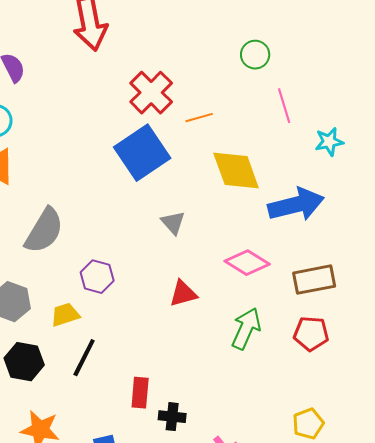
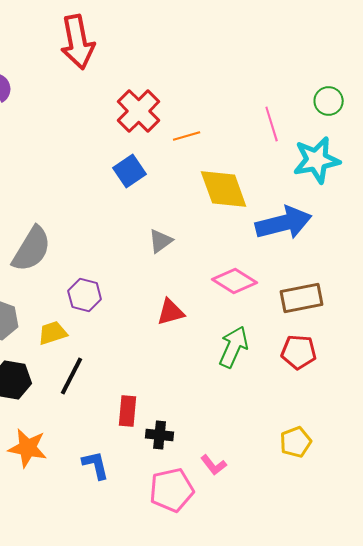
green circle: (255, 55) -> (329, 101), moved
cyan star: (329, 142) -> (317, 160), size x1.6
blue square: (142, 153) -> (130, 171), size x0.6
gray triangle: (173, 223) -> (161, 241), turned 36

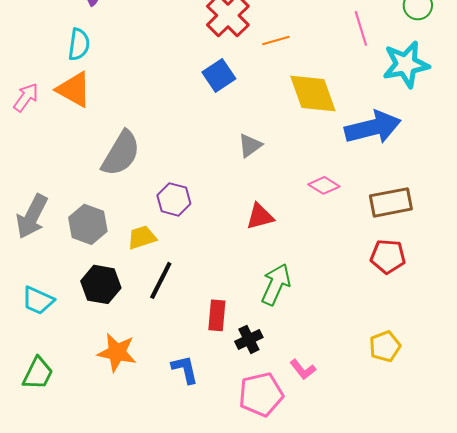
pink diamond: (235, 281) -> (324, 185), size x0.7
green arrow: (234, 347) -> (276, 284), moved
black cross: (160, 435) -> (249, 339), turned -32

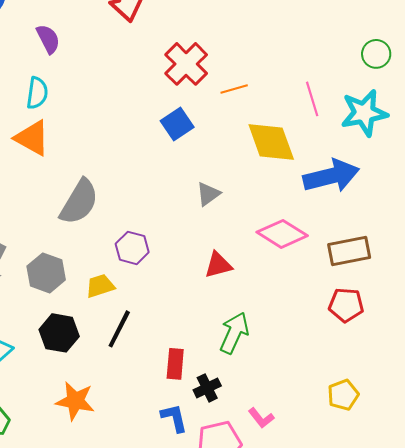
pink line: (361, 28) -> (312, 99), moved
pink diamond: (324, 185) -> (282, 234), size x1.6
blue L-shape: (185, 369) -> (174, 418), moved

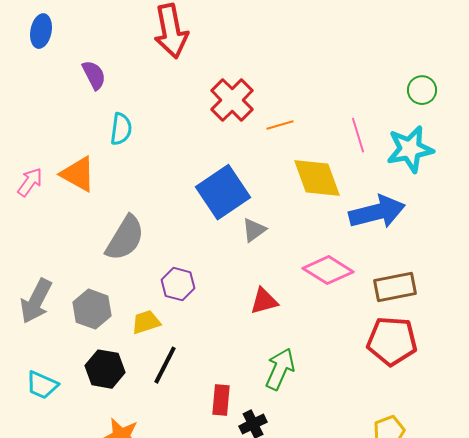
cyan semicircle: (37, 93) -> (121, 129), moved
blue square: (177, 124) -> (223, 192), moved, size x1.6
red pentagon: (346, 305) -> (392, 341), size x1.4

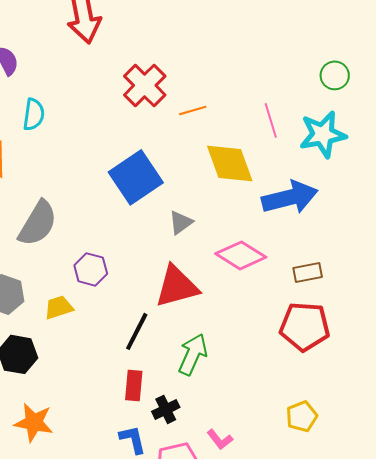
gray triangle: (254, 230) -> (181, 222), moved
brown rectangle: (395, 287) -> (308, 272), size x0.7
red triangle: (264, 301) -> (177, 286), size x1.6
black line: (165, 365) -> (137, 331), moved

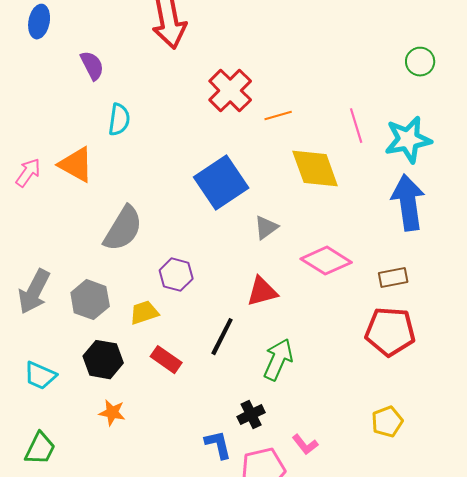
green circle: (335, 75) -> (420, 62), moved
blue arrow: (290, 197) -> (408, 203), moved, turned -84
red triangle: (177, 286) -> (262, 292), size x0.7
red rectangle: (134, 385) -> (166, 360), moved, turned -60
orange star: (34, 422) -> (112, 413), moved, size x0.7

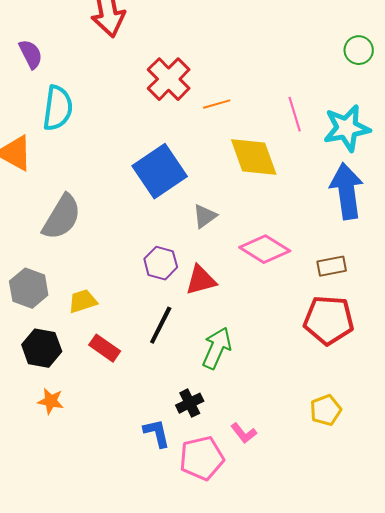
cyan semicircle: (119, 120) -> (58, 108), size x1.4
purple hexagon: (176, 275) -> (161, 263), moved

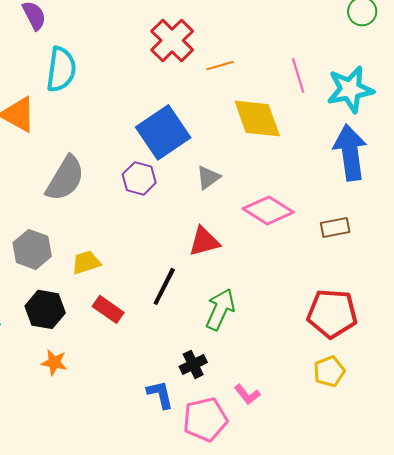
purple hexagon: (161, 263) -> (139, 178), moved
red pentagon: (329, 320) -> (332, 313), moved

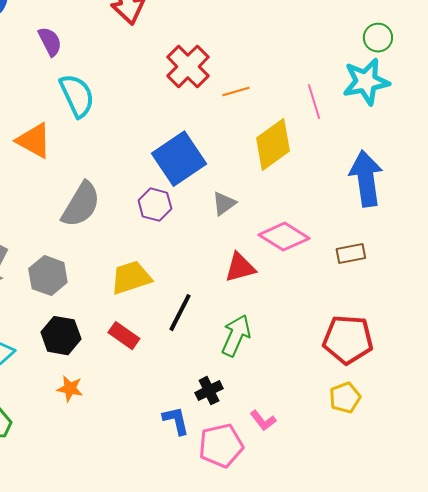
cyan semicircle: (61, 69) -> (77, 96), turned -33
cyan star: (350, 89) -> (366, 82), moved
yellow diamond: (257, 118) -> (273, 145), turned 74
red triangle: (204, 241) -> (240, 268), moved
yellow trapezoid: (86, 262) -> (131, 278), moved, size x1.4

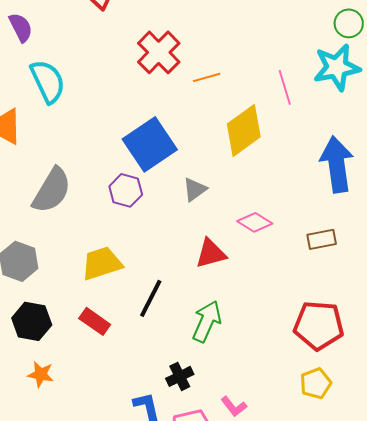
pink diamond: (284, 237) -> (255, 222), size x0.7

